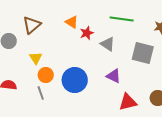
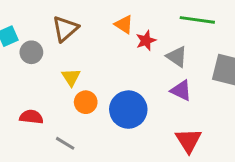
purple triangle: (114, 76) -> (181, 90), moved
gray line: (41, 93) -> (65, 143), moved, turned -40
red triangle: (128, 102) -> (188, 140), moved, turned -48

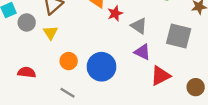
yellow triangle: (71, 77) -> (50, 33), moved
red triangle: (188, 140) -> (160, 76), moved, turned 35
gray line: (65, 143) -> (67, 93), moved

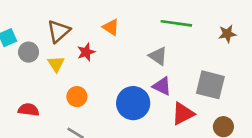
red star: (115, 13) -> (86, 52), moved
gray square: (179, 36) -> (210, 85), moved
blue circle: (102, 67) -> (133, 103), moved

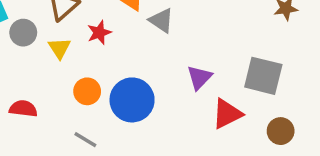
gray triangle: (158, 56) -> (161, 21), moved
purple triangle: (162, 86) -> (199, 77), turned 48
blue circle: (133, 103) -> (132, 100), moved

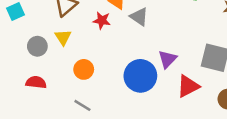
gray circle: (23, 33) -> (37, 46), moved
red star: (99, 33) -> (102, 20), moved, turned 30
blue circle: (132, 100) -> (140, 76), moved

